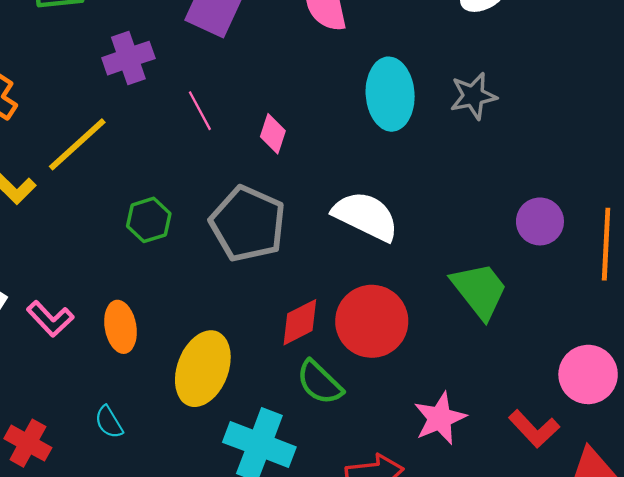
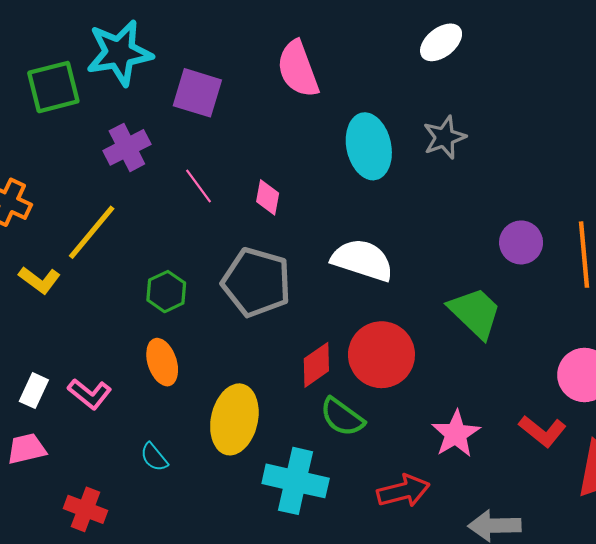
orange ellipse: (121, 327) -> (162, 362), moved
cyan semicircle: (109, 422) -> (154, 457), moved

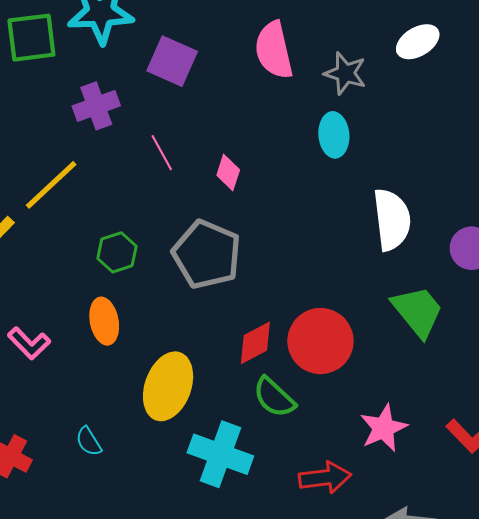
gray star: (444, 137) -> (345, 73), moved, turned 30
cyan ellipse: (369, 146) -> (334, 135), size x0.7
white semicircle: (362, 260) -> (392, 220), moved, turned 58
cyan semicircle: (154, 457) -> (89, 441), moved

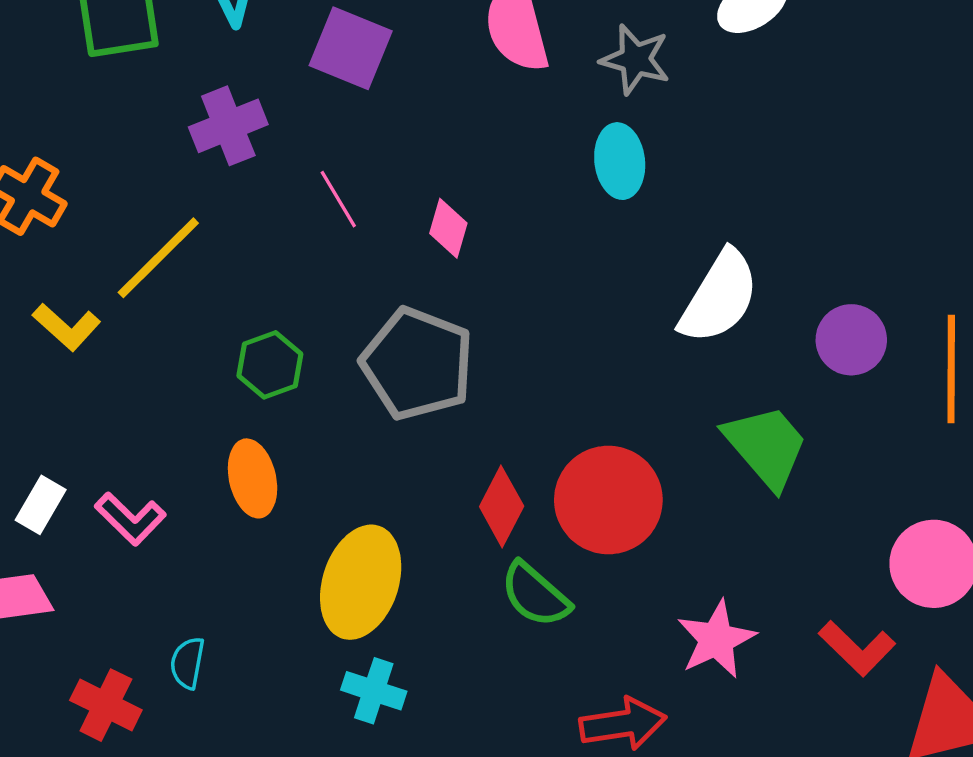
white semicircle: (392, 220) -> (719, 297), turned 40
red diamond: (255, 343) -> (502, 506), turned -33
cyan semicircle: (89, 441) -> (187, 663), moved, turned 44
cyan cross: (220, 454) -> (374, 691), moved, size x0.6

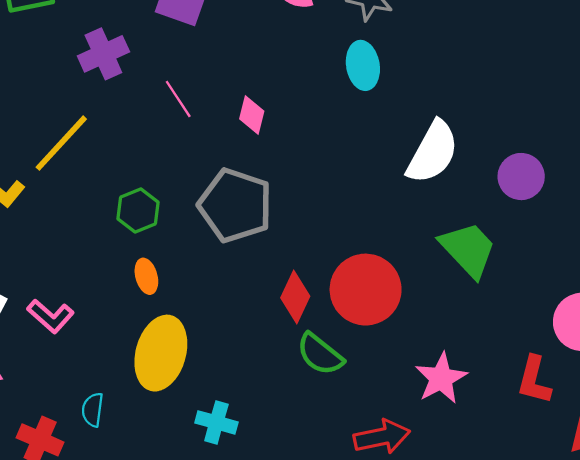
orange ellipse: (253, 478) -> (146, 276), moved, size x0.7
yellow ellipse: (361, 582) -> (161, 353), moved
red L-shape: (857, 648) -> (534, 380), turned 63

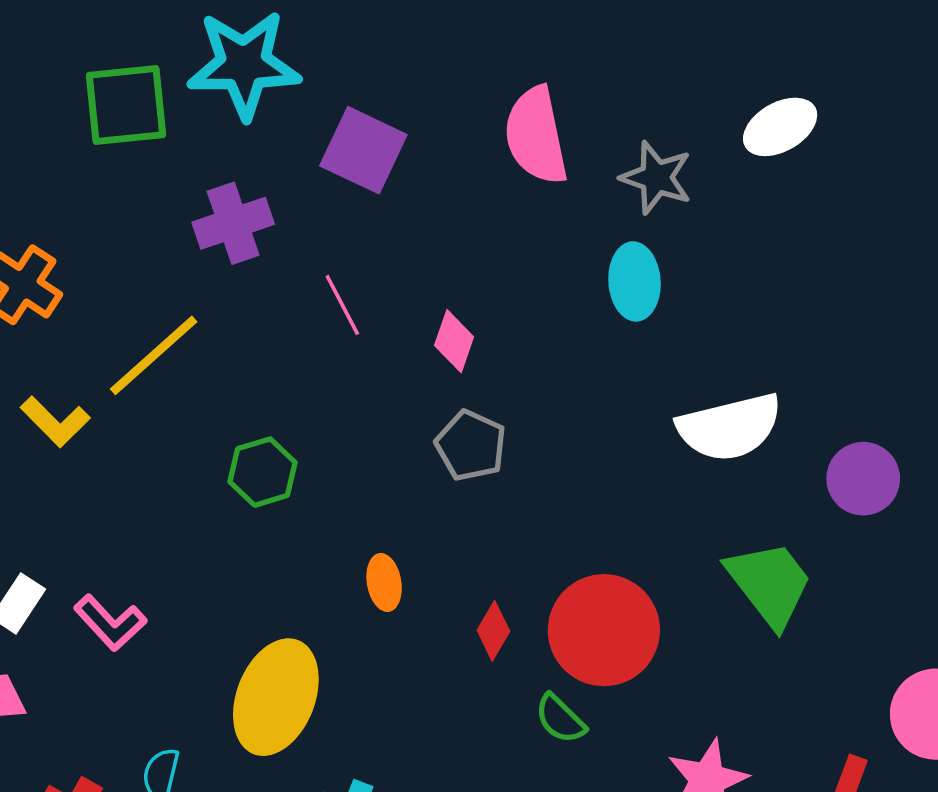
white semicircle: (433, 152) -> (729, 427), turned 42
gray pentagon: (235, 205) -> (471, 446), moved, size x0.6
orange ellipse: (146, 276) -> (384, 582), moved
red diamond: (295, 297) -> (493, 631), size x0.7
green semicircle: (320, 354) -> (560, 719), moved, size x0.7

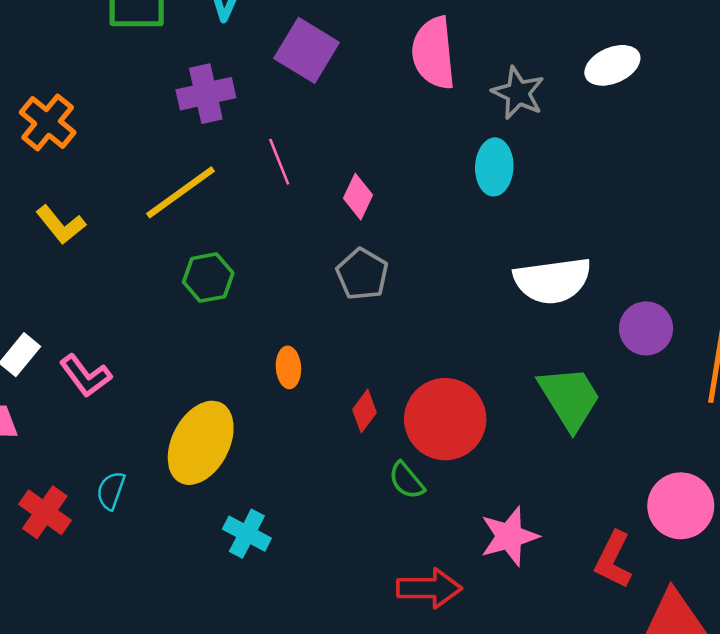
yellow line: (154, 355) -> (181, 192), moved

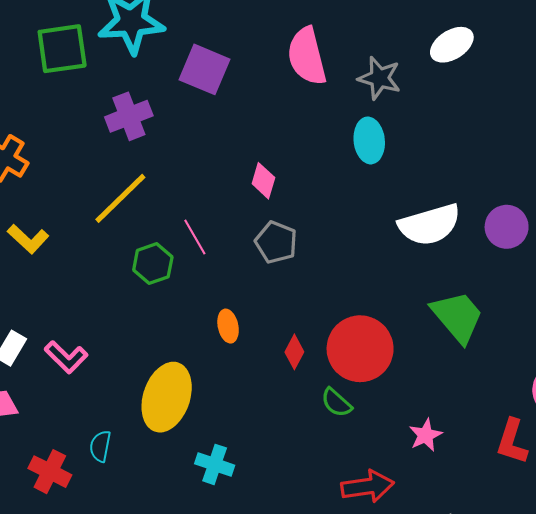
pink line: (279, 162) -> (195, 237), moved
purple circle: (646, 328) -> (507, 227), moved
pink star: (509, 536) -> (426, 435), size x0.7

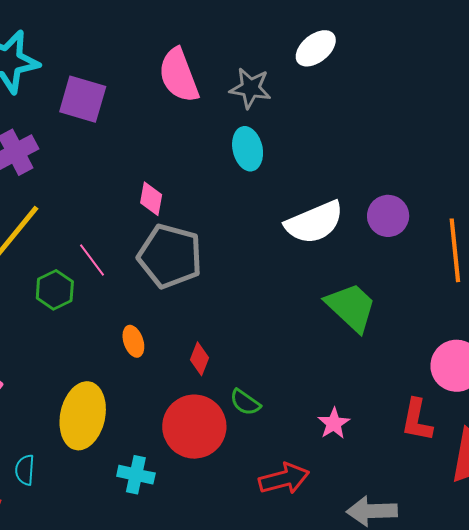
gray pentagon: (276, 242) -> (170, 256), size x1.6
red circle: (360, 349) -> (194, 427), moved

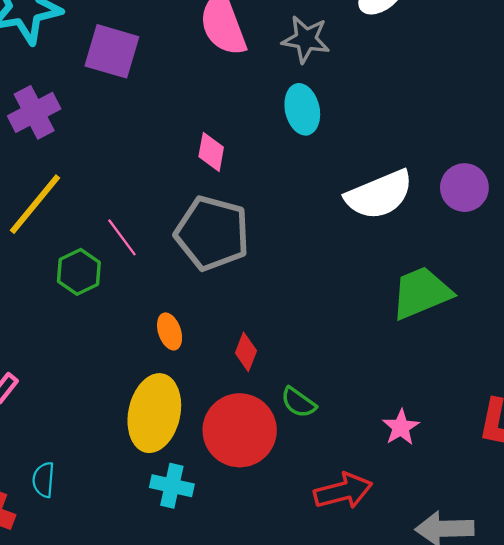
pink diamond: (151, 199) -> (211, 152), moved
green trapezoid: (351, 307) -> (421, 293), turned -66
yellow ellipse: (83, 416) -> (154, 413), moved

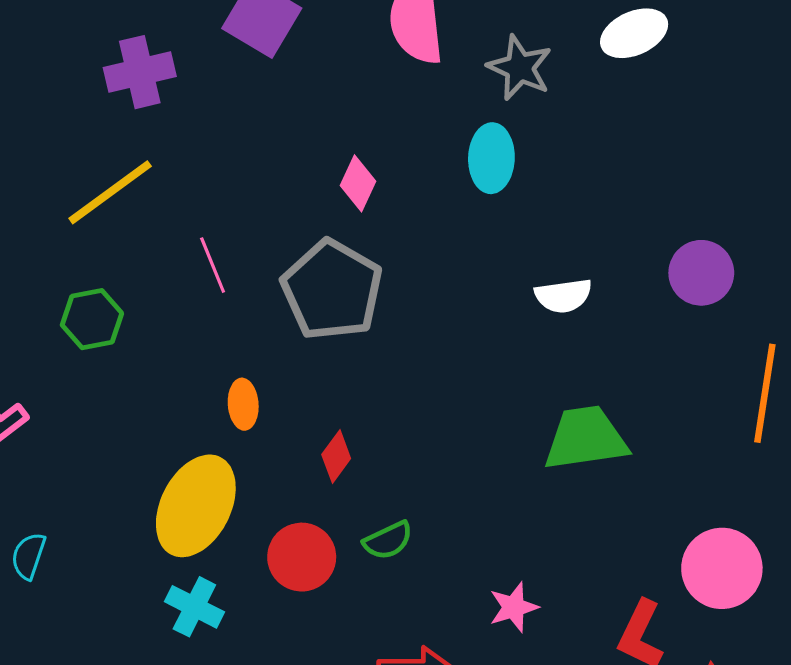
purple circle: (464, 188) -> (701, 273), moved
white semicircle: (379, 195) -> (563, 296), size x0.6
green hexagon: (79, 272) -> (92, 319), moved
green semicircle: (298, 402) -> (388, 540), turned -75
red circle: (240, 430) -> (302, 557), size x0.7

